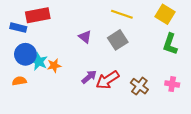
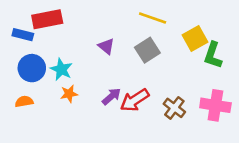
yellow square: (165, 14) -> (195, 39), moved, turned 30
cyan star: (39, 61) -> (61, 69), moved
orange star: (54, 66) -> (69, 94), moved
pink cross: (172, 84) -> (215, 105), size x1.6

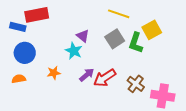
green L-shape: (213, 55) -> (136, 43), moved
cyan star: (61, 69) -> (74, 51), moved
pink cross: (215, 105) -> (163, 96), moved

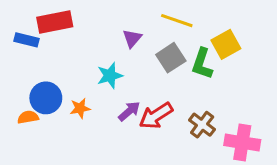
purple triangle: (83, 36) -> (132, 38), moved, turned 32
cyan star: (74, 51) -> (110, 76), turned 30
blue circle: (25, 53) -> (46, 98), moved

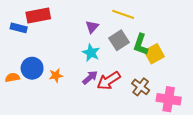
yellow square: (226, 44) -> (154, 54), moved
cyan star: (110, 76) -> (91, 53), moved, turned -30
orange semicircle: (28, 117) -> (12, 78), moved

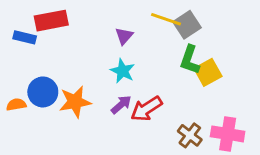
gray square: (119, 40) -> (187, 25), moved
orange star: (56, 75) -> (75, 102), size x1.6
brown cross: (141, 87) -> (190, 135), moved

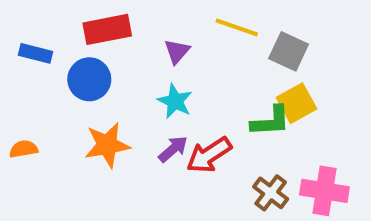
red rectangle: (51, 21) -> (107, 29), moved
gray square: (187, 25) -> (289, 51), moved, turned -32
green L-shape: (190, 60) -> (271, 121), moved, turned -112
blue circle: (43, 92) -> (89, 79), moved

